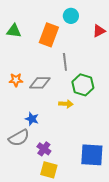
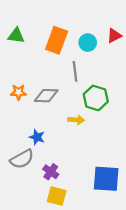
cyan circle: (71, 16) -> (88, 43), moved

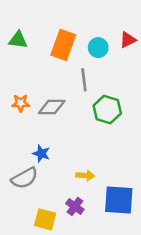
yellow arrow: (76, 120) -> (85, 175), moved
purple cross: (51, 172) -> (75, 206), moved
yellow square: (57, 196) -> (45, 219), moved

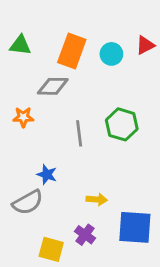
gray line: (84, 80) -> (79, 133), moved
gray diamond: (52, 107) -> (53, 86), moved

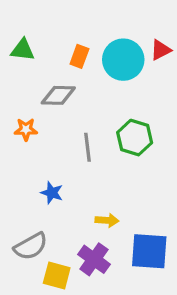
orange rectangle: (72, 51) -> (79, 56), size x0.6
cyan circle: (111, 54) -> (123, 60), size x1.6
gray semicircle: (28, 202) -> (31, 246), moved
purple cross: (85, 235) -> (94, 259), size x1.4

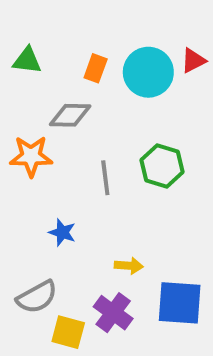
orange star: (26, 129) -> (31, 156), size x1.5

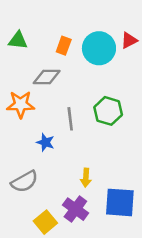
blue star: (62, 232) -> (45, 142), moved
yellow arrow: (129, 266) -> (86, 178), turned 90
gray semicircle: (37, 297) -> (24, 182), moved
yellow square: (68, 332) -> (45, 222), turned 35

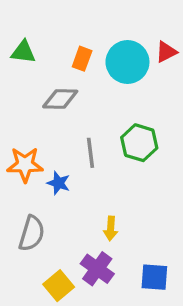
orange star: (21, 104) -> (25, 165), moved
gray semicircle: (24, 182) -> (32, 233), turned -44
blue square: (120, 202) -> (154, 277), moved, size x0.7

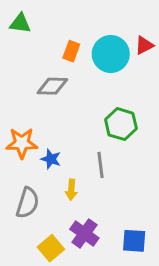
green triangle: (23, 52) -> (20, 23), moved
gray line: (90, 153) -> (101, 165), moved
yellow arrow: (111, 228) -> (71, 190), moved

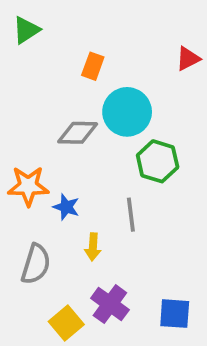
green triangle: (20, 23) -> (26, 30), turned -40
cyan circle: (111, 54) -> (127, 112), moved
gray diamond: (52, 86) -> (78, 133), moved

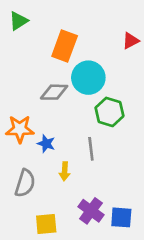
orange rectangle: (93, 66) -> (65, 46), size x1.6
purple cross: (110, 304) -> (91, 211), moved
yellow square: (66, 323) -> (46, 224), turned 35

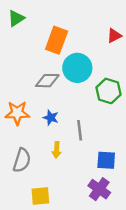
green hexagon: (109, 112) -> (108, 91), moved
blue star: (46, 144) -> (51, 118), moved
purple cross: (91, 211) -> (99, 189), moved
blue square: (121, 217) -> (106, 160), moved

